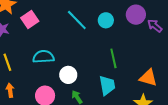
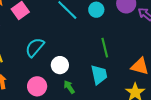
cyan semicircle: (43, 57) -> (35, 47), turned -45

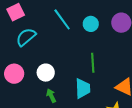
cyan semicircle: (35, 47) -> (26, 37), moved
pink circle: (37, 86) -> (14, 74), moved

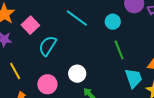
cyan circle: (91, 24) -> (113, 22), moved
cyan trapezoid: (83, 88) -> (134, 78), moved

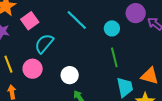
pink circle: (47, 84) -> (33, 69), moved

